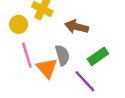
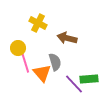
yellow circle: (19, 24) -> (18, 48), moved
green rectangle: (98, 56) -> (89, 79), moved, turned 30

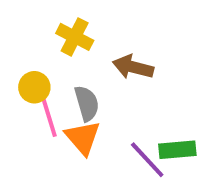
gray semicircle: (55, 62) -> (87, 103), moved

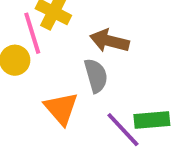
gray semicircle: (87, 103) -> (96, 76), moved
pink line: (48, 115) -> (32, 33), moved

